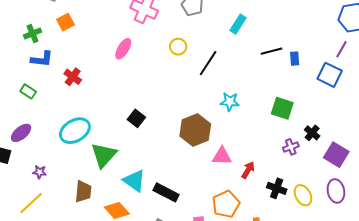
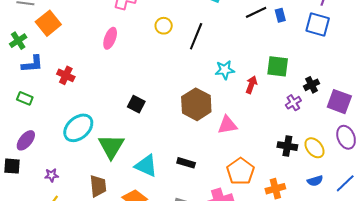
orange square: (65, 22) -> (48, 23), size x1.4
black cross: (312, 133) -> (312, 85), turned 35
red arrow: (248, 170) -> (251, 85), moved
black rectangle: (166, 192) -> (186, 163), moved, size x0.7

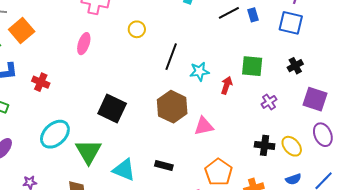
black line: (196, 36) -> (171, 57), moved
black cross: (312, 85) -> (295, 66), moved
black square: (136, 104) -> (112, 109), size x1.6

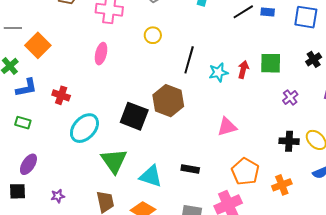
blue rectangle: (253, 15) -> (268, 12), turned -64
red arrow: (227, 85) -> (243, 70), moved
brown hexagon: (172, 107) -> (168, 101), moved
cyan ellipse: (55, 134) -> (84, 128), moved

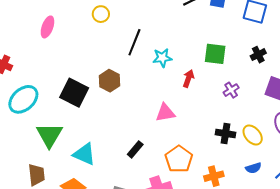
red arrow: (243, 70) -> (188, 78), moved
brown hexagon: (168, 101) -> (109, 81), size x0.7
black rectangle: (190, 169) -> (135, 149), moved, turned -66

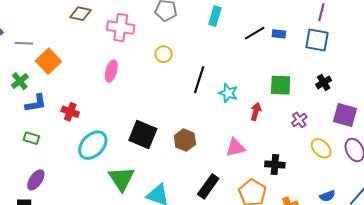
cyan star: (162, 58) -> (228, 93), turned 30
brown hexagon: (109, 81) -> (185, 140), moved
black cross: (226, 133) -> (275, 165), moved
yellow ellipse: (253, 135) -> (321, 148), moved
black rectangle: (135, 149) -> (208, 186), size x1.4

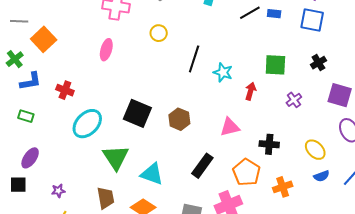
yellow ellipse: (321, 148) -> (315, 150), moved

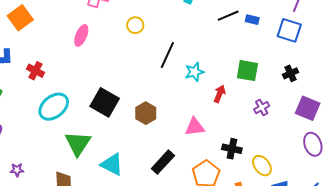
cyan star: (223, 72) -> (194, 72), turned 30
yellow ellipse: (315, 150) -> (262, 166), moved

